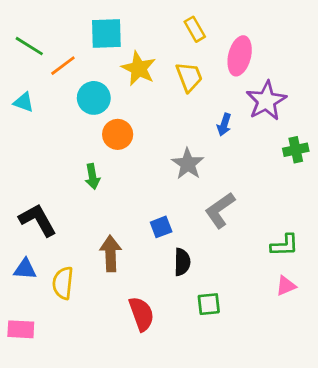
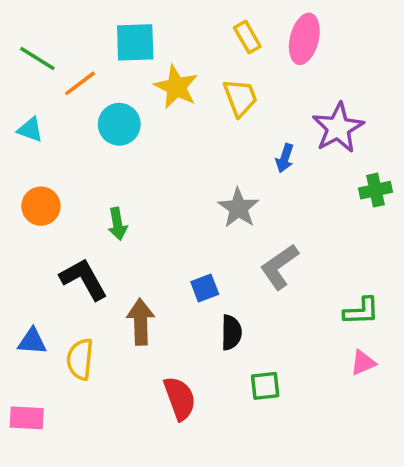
pink ellipse: (240, 56) -> (304, 39), moved
orange circle: (118, 134) -> (41, 206), moved
black L-shape: (38, 220) -> (84, 279), moved

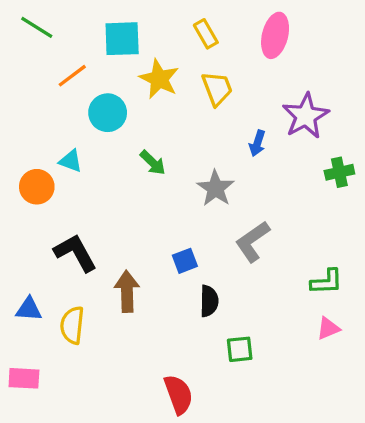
yellow rectangle: (247, 37) -> (206, 34), moved
green line: (37, 58) -> (37, 27), moved
cyan triangle: (30, 130) -> (71, 161), moved
green arrow: (117, 224) -> (153, 163), moved, turned -36
red semicircle: (180, 398) -> (178, 394), moved

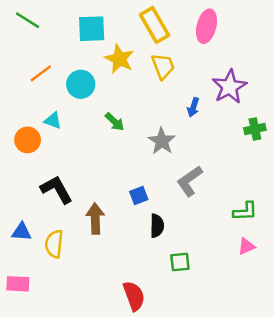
yellow rectangle: (206, 34) -> (155, 25), size x1.6
orange line: (72, 76) -> (41, 73), moved

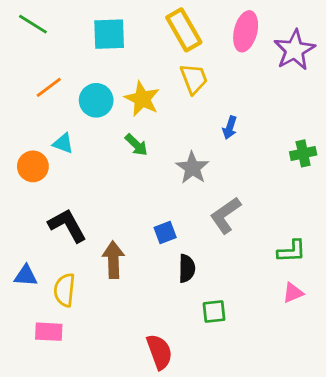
yellow star: (119, 59) -> (142, 99), moved
purple star: (229, 87) -> (294, 50), moved
pink rectangle: (18, 284) -> (49, 332), moved

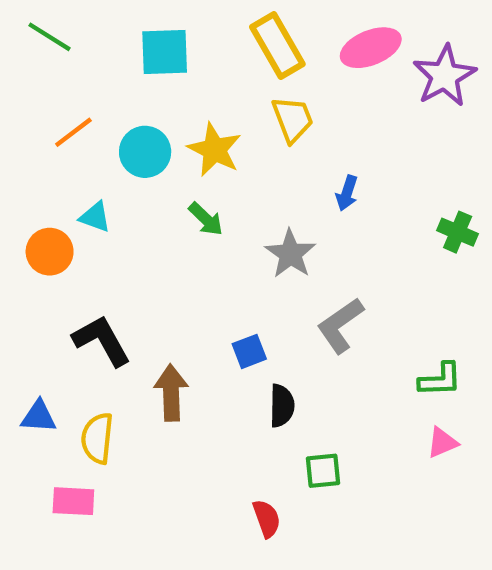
pink ellipse: (246, 31) -> (371, 48), turned 54
green cross: (303, 153) -> (458, 232), turned 35
red semicircle: (159, 352) -> (267, 519), moved, size x0.7

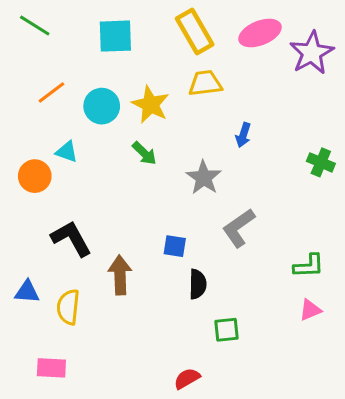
yellow trapezoid: (293, 119) -> (205, 83), turned -76
blue square: (249, 351) -> (175, 246), turned 30
pink rectangle: (73, 501) -> (51, 368), moved
red semicircle: (267, 519) -> (187, 379), moved, turned -100

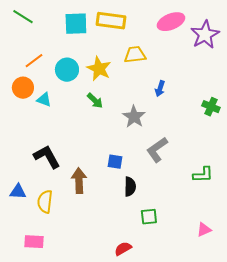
yellow rectangle: (195, 32) -> (111, 21), moved, turned -52
orange circle: (35, 176) -> (23, 88), moved
pink triangle: (310, 310) -> (204, 230), moved

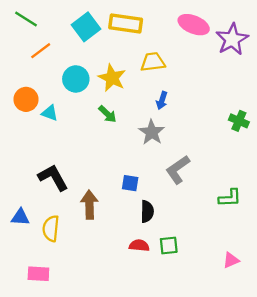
pink ellipse: (171, 22) -> (194, 25), turned 44
cyan square: (76, 24) -> (86, 27), turned -35
orange line: (34, 61) -> (41, 51), moved
blue arrow: (160, 89) -> (162, 101), moved
red semicircle: (123, 249) -> (139, 245), moved, turned 36

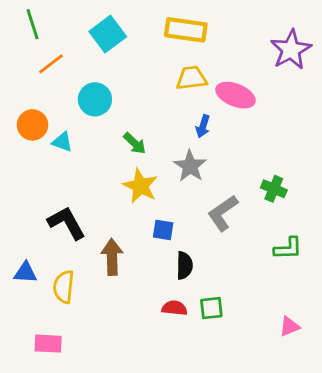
green line: (26, 19) -> (32, 24), turned 40
yellow rectangle: (126, 23) -> (186, 30), moved
pink ellipse: (194, 25) -> (236, 95), moved
yellow star: (112, 78) -> (140, 186), moved
green cross: (239, 121) -> (274, 189), moved

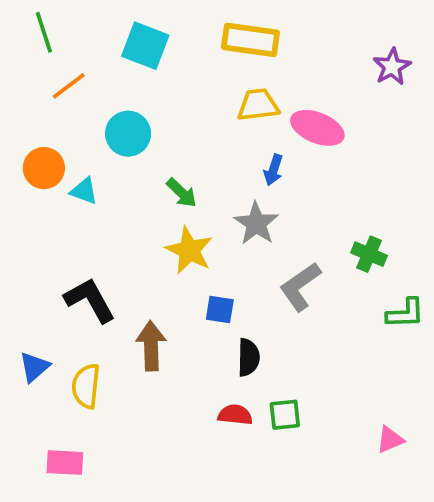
cyan square: (108, 34) -> (145, 46), turned -32
purple star: (291, 50) -> (392, 67), size x0.7
green L-shape: (288, 248) -> (405, 313), moved
blue triangle: (25, 273) -> (34, 367), turned -45

